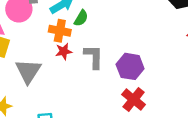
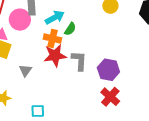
red star: (64, 51) -> (55, 55), size x1.6
gray triangle: (28, 71) -> (25, 70), size x0.6

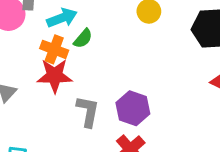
gray L-shape: (79, 61) -> (88, 111), moved

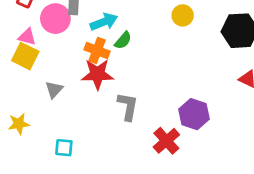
purple hexagon: (133, 108) -> (194, 114), moved

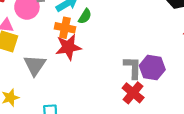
gray triangle: (54, 90) -> (35, 65), size x1.5
gray L-shape: (128, 106) -> (133, 68), moved

